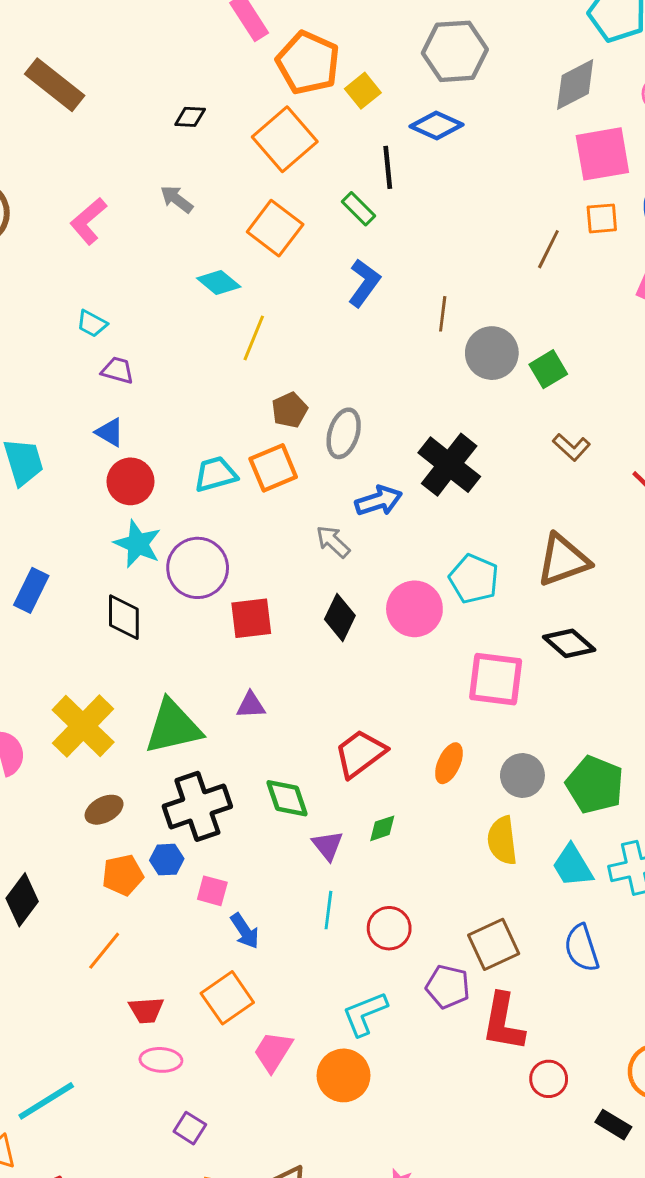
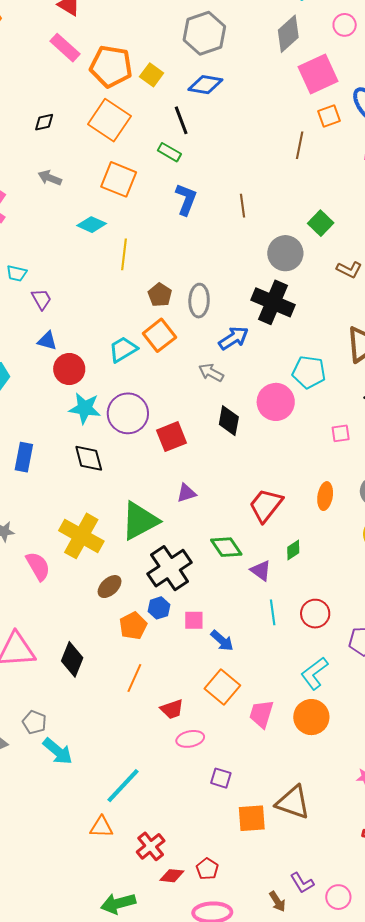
gray circle: (492, 353) -> (285, 253), moved
purple trapezoid: (118, 370) -> (41, 299), turned 60
pink square: (496, 679) -> (341, 433), size x0.5

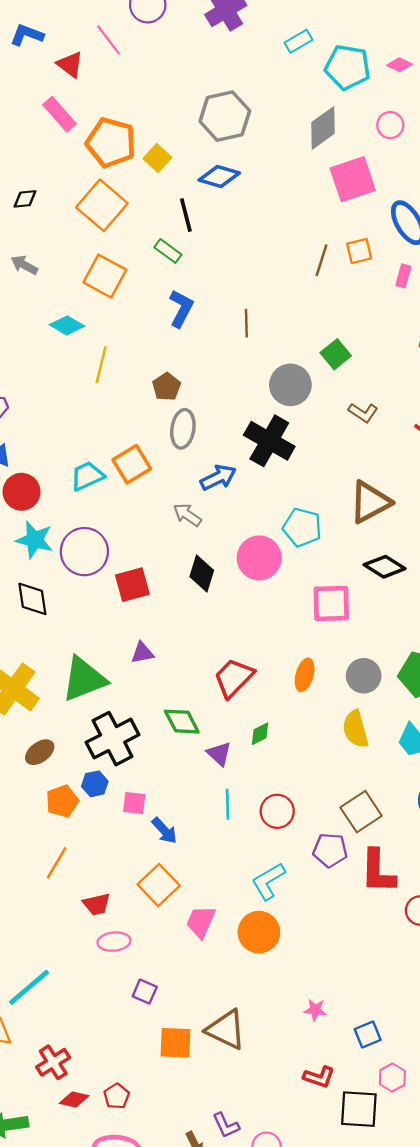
orange square: (329, 116) -> (359, 251), moved
brown pentagon: (160, 295) -> (167, 387), moved
pink square: (341, 433) -> (331, 603), size x1.8

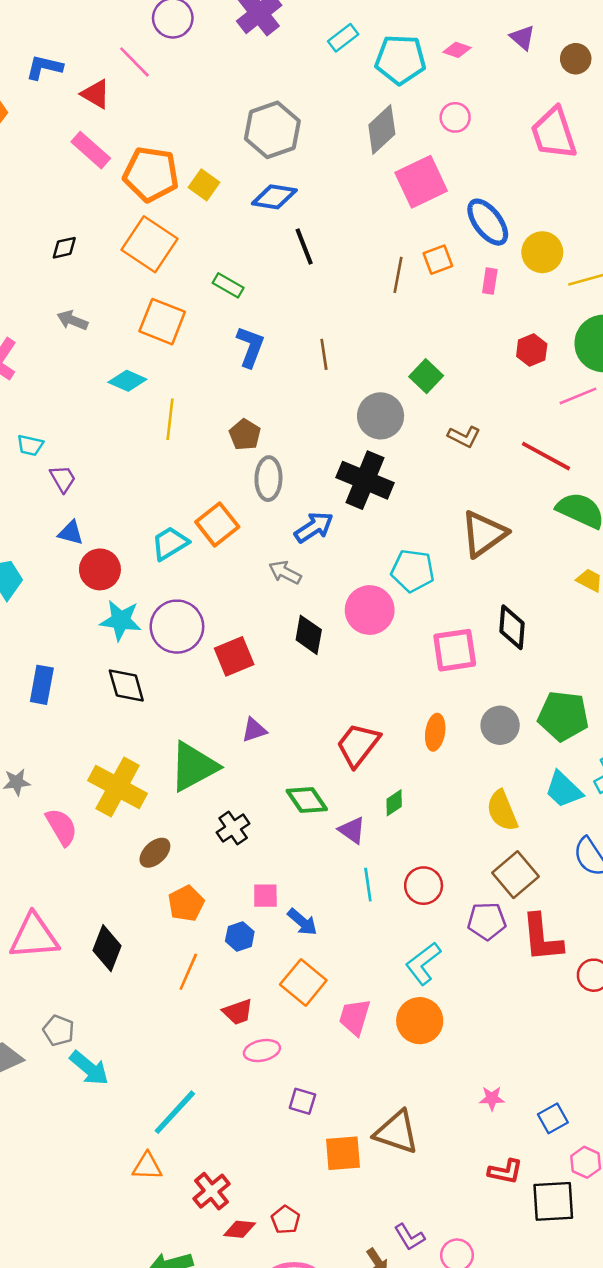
black line: (186, 215) -> (304, 247), moved
black diamond: (385, 567) -> (512, 627), moved, turned 69
yellow semicircle: (355, 729) -> (502, 811), moved
black cross: (113, 739) -> (233, 828), size x0.6
blue hexagon: (95, 784) -> (240, 936), moved

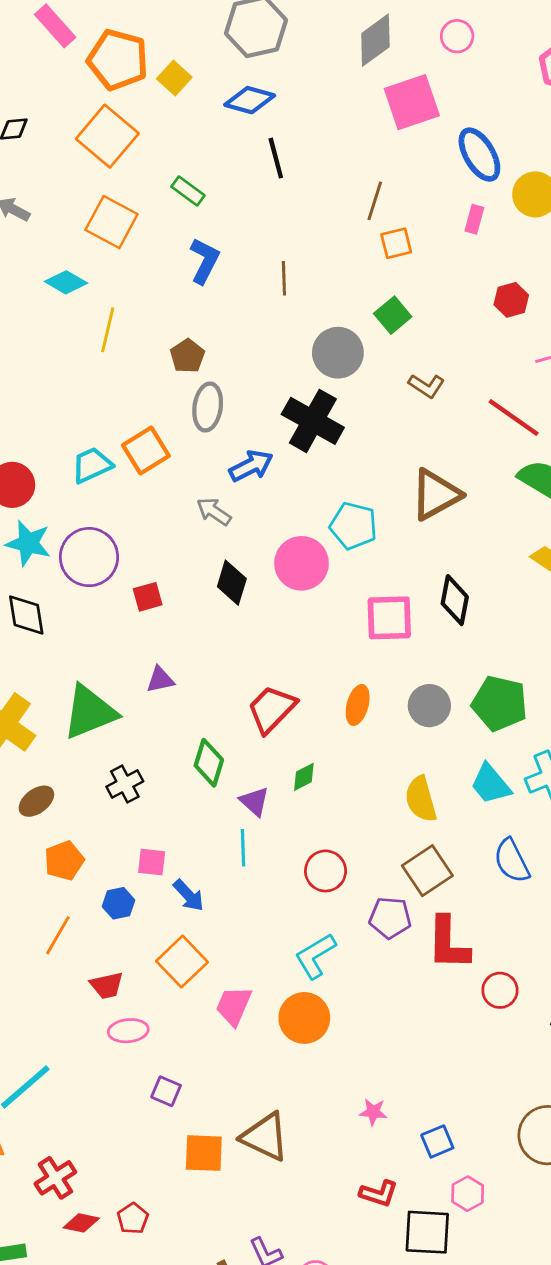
orange square: (438, 260) -> (396, 243), moved
red square: (234, 656) -> (148, 597), size x0.7
green diamond: (307, 800) -> (209, 763), turned 45
cyan line: (368, 885) -> (243, 848), moved

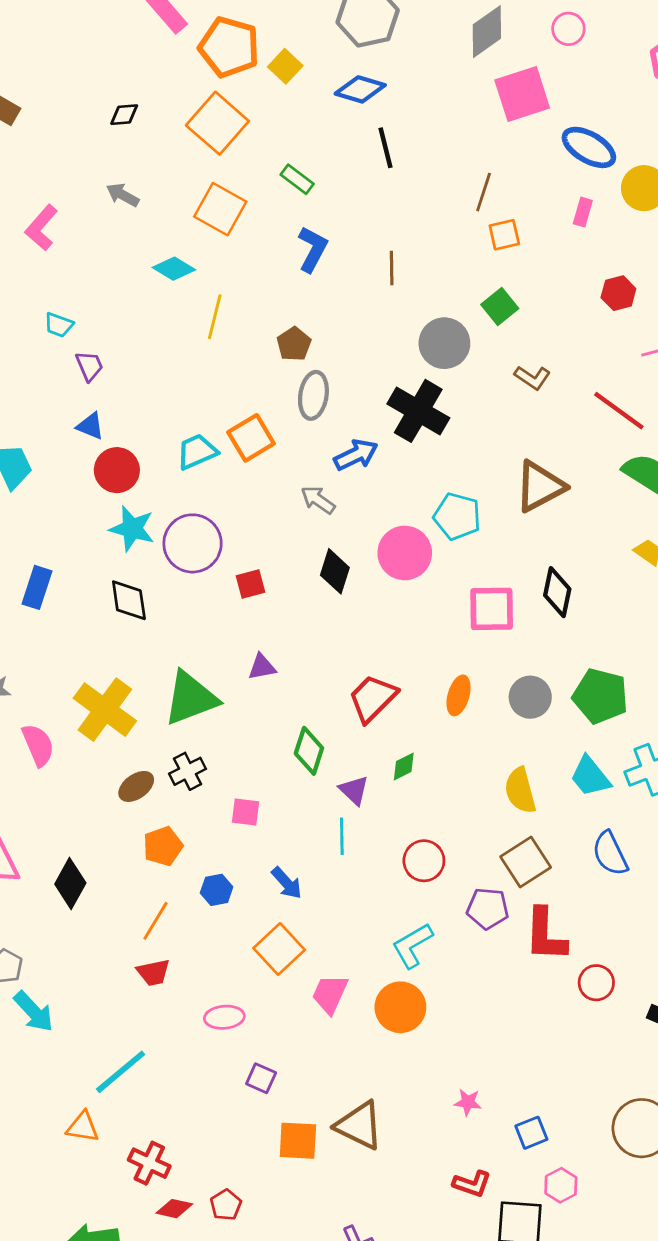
blue ellipse: (479, 155) -> (589, 147), turned -30
black cross: (125, 784) -> (187, 771), moved
pink square: (152, 862) -> (245, 812), moved
red trapezoid: (107, 985) -> (153, 972), moved
red cross: (55, 1178) -> (149, 1163), turned -33

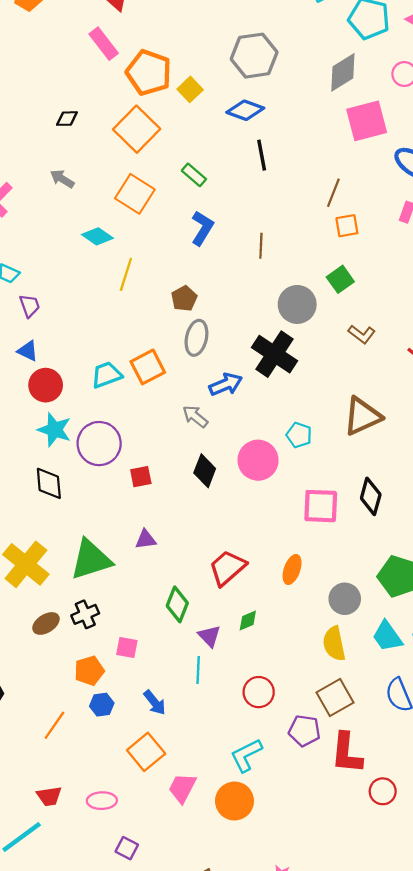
cyan pentagon: (457, 516) -> (299, 435), size x0.7
gray circle: (530, 697) -> (345, 599), moved
orange pentagon: (163, 846) -> (89, 671), moved
red trapezoid: (153, 972) -> (49, 796), moved

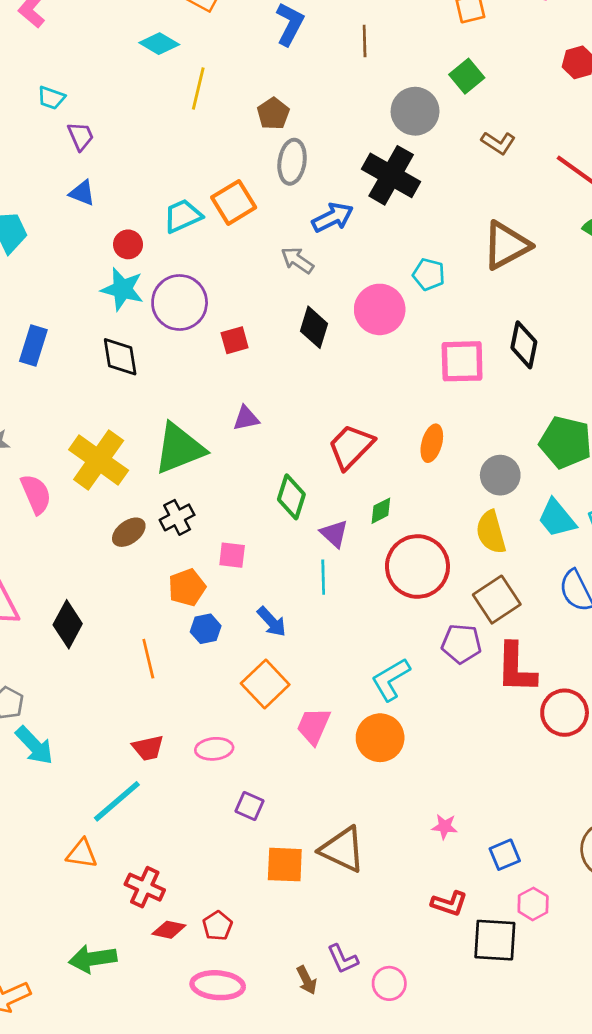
red circle: (46, 385) -> (128, 244), moved, size x0.7
red circle: (259, 692) -> (417, 567), moved, size x1.6
orange line: (54, 725) -> (148, 659), turned -44
red circle: (383, 791) -> (565, 713), size x1.4

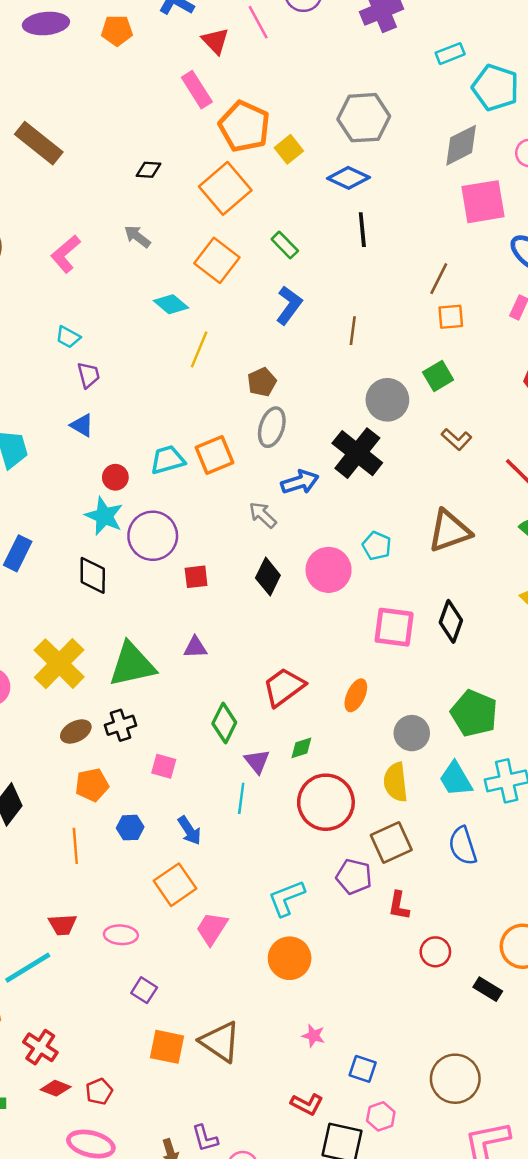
orange pentagon: (187, 587) -> (92, 785), moved
red L-shape: (516, 668) -> (399, 906), size x0.6
red circle: (565, 713) -> (435, 952), size x0.7
orange circle: (380, 738) -> (290, 958), moved
blue square: (505, 855) -> (363, 1069), turned 32

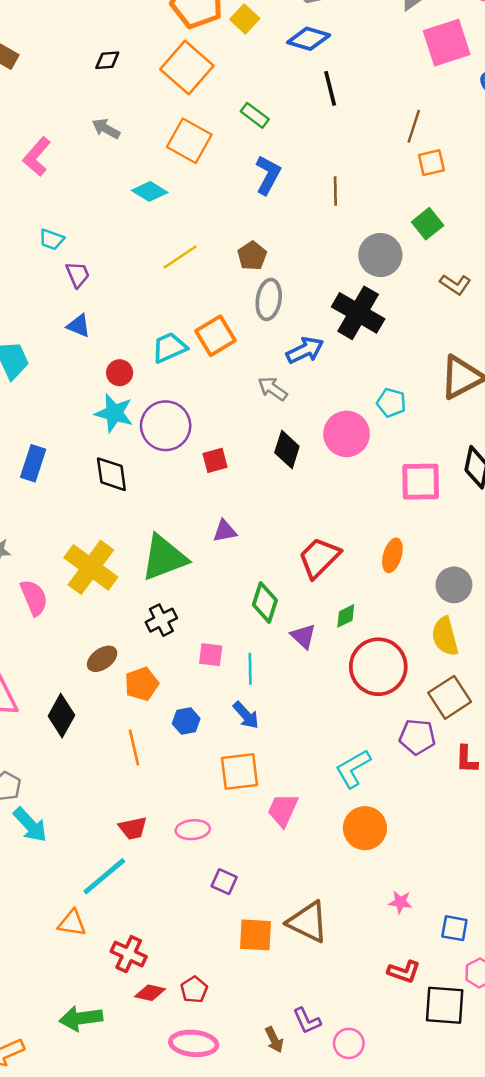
yellow line: (199, 349) -> (180, 257), moved, turned 42
brown ellipse: (76, 732) -> (102, 659), moved
cyan line: (241, 798) -> (250, 669), moved
orange square: (175, 885) -> (239, 771), turned 36

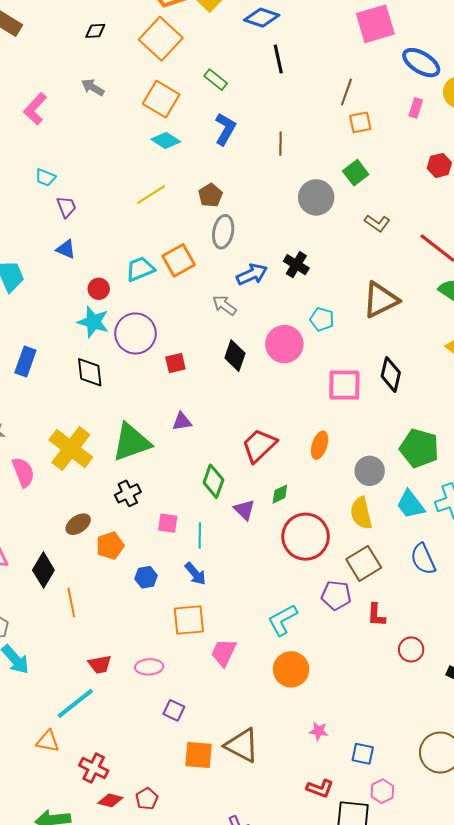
cyan diamond: (150, 191) -> (166, 140), moved
black cross: (358, 313) -> (296, 265), moved, size x0.6
orange line: (134, 748) -> (71, 603), moved

